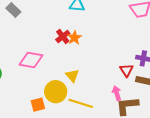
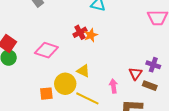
yellow triangle: (72, 76) -> (83, 71), turned -32
pink arrow: (117, 93) -> (113, 86), moved

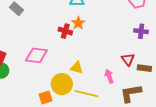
red cross: (80, 32) -> (65, 31), turned -32
orange star: (91, 35) -> (78, 23), moved
purple cross: (153, 65) -> (141, 31), moved

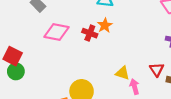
pink diamond: (36, 55) -> (56, 32), moved
yellow triangle: (77, 68) -> (122, 73), moved

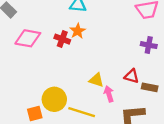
red triangle: (157, 70) -> (132, 76), turned -40

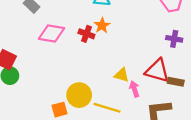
red triangle: (132, 76) -> (157, 71), size x1.6

